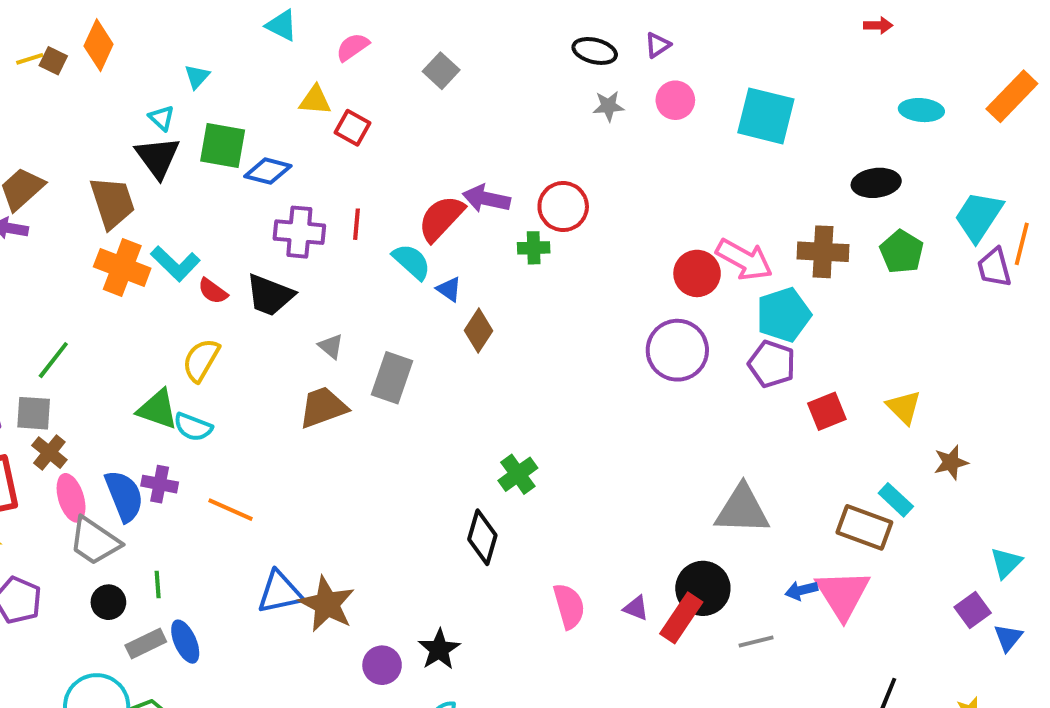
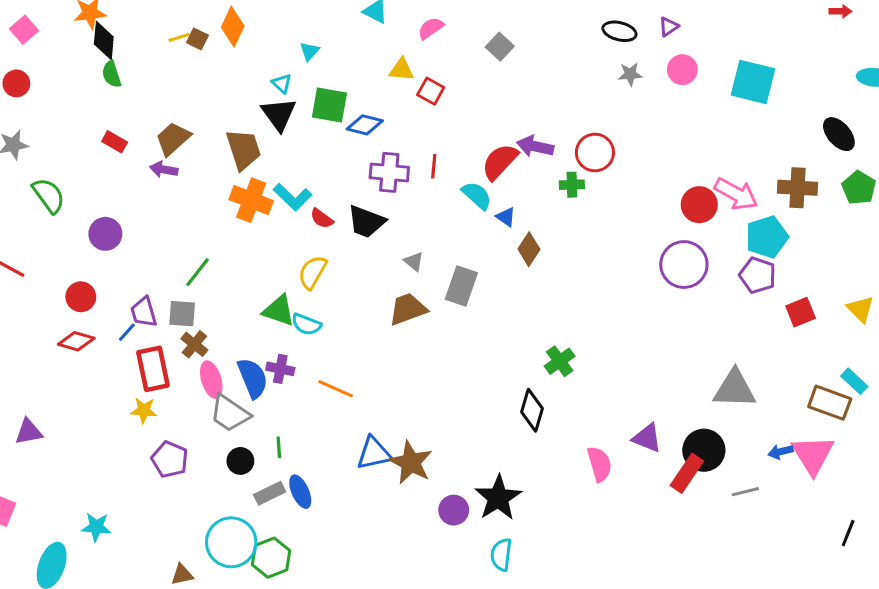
black ellipse: (876, 183) -> (839, 134), turned 56
purple triangle: (636, 608) -> (647, 438), moved, size x1.5
black star: (439, 649) -> (498, 498), size x1.4

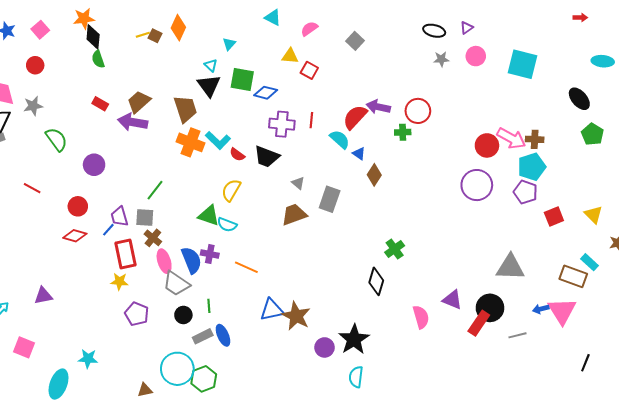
purple arrow: (164, 169) -> (133, 122), size x1.6
brown cross: (797, 188) -> (535, 139), moved, size x0.7

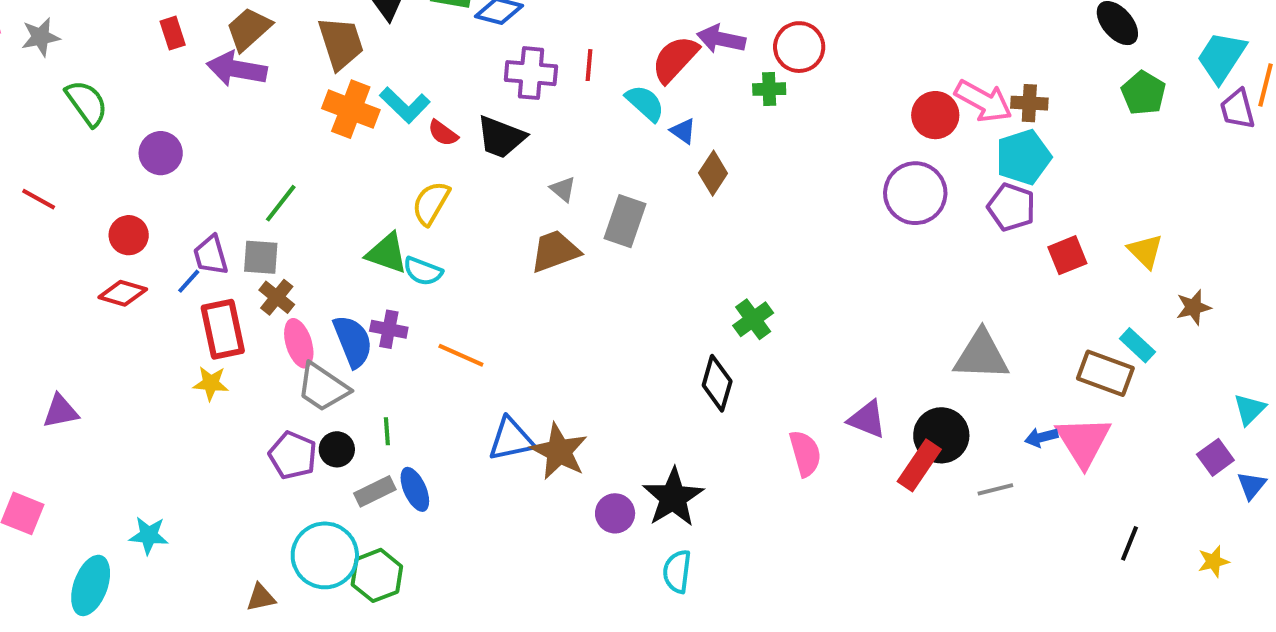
red rectangle: (100, 104) -> (173, 33), turned 42
purple pentagon: (137, 314) -> (293, 455), moved

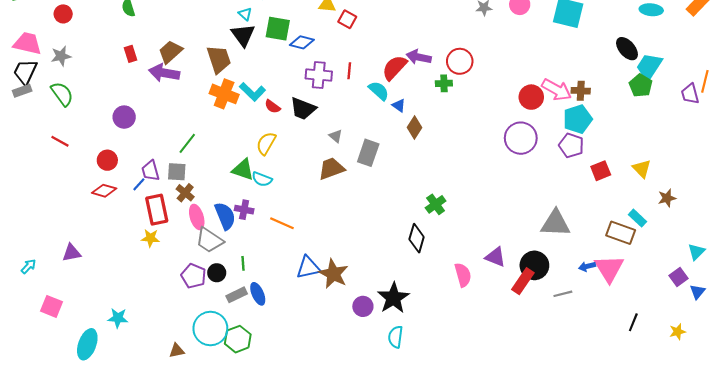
cyan trapezoid: (1221, 57) -> (649, 67), moved
green semicircle: (87, 103) -> (62, 94), moved

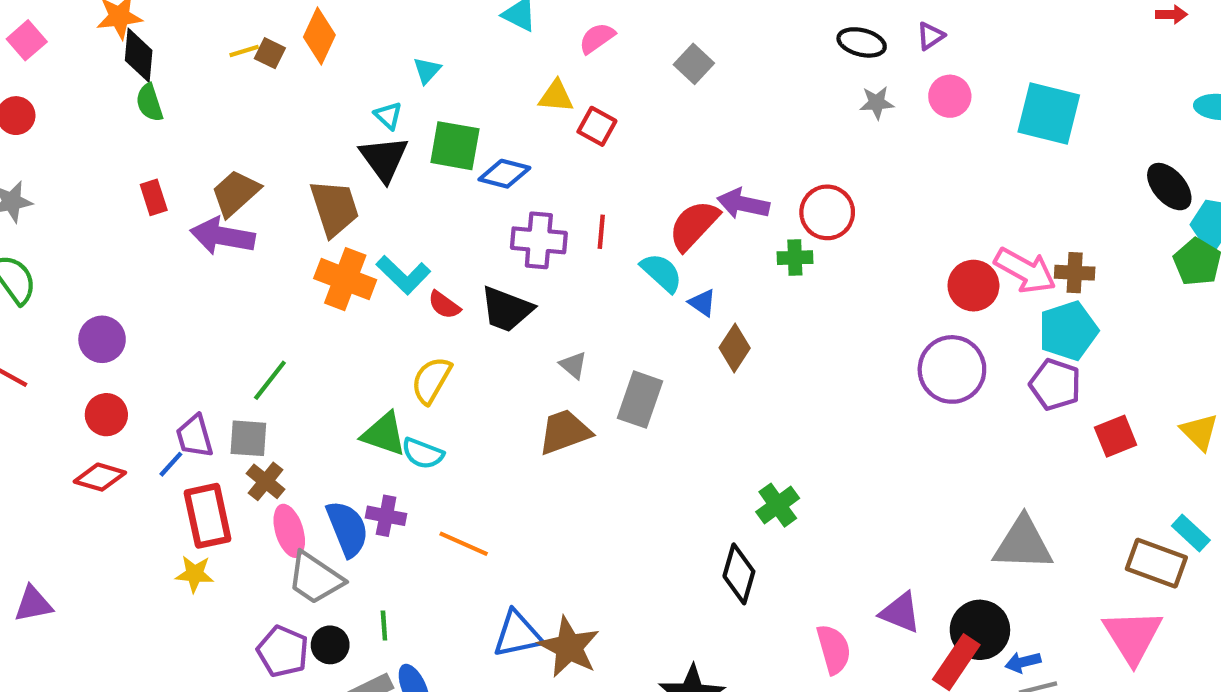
purple circle: (124, 117) -> (102, 339), moved
blue arrow: (587, 266) -> (1023, 662), moved

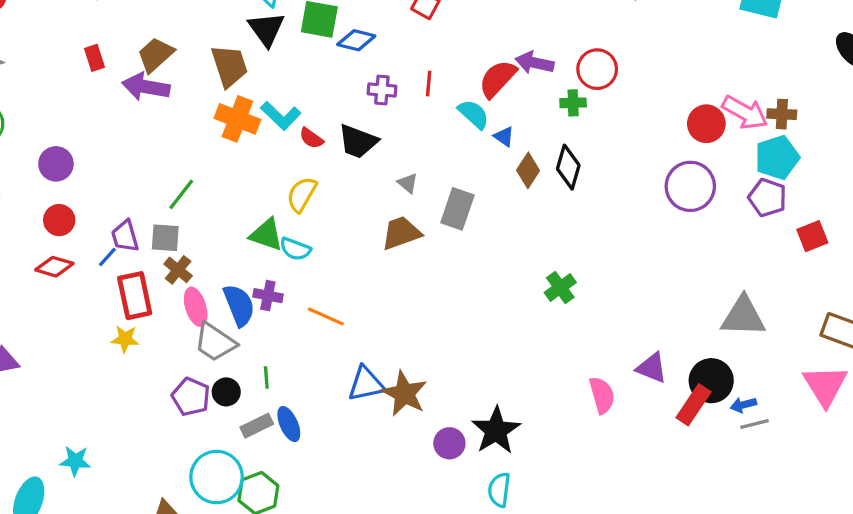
purple cross: (539, 240) -> (382, 90), size x0.7
black diamond: (739, 574) -> (568, 167), moved

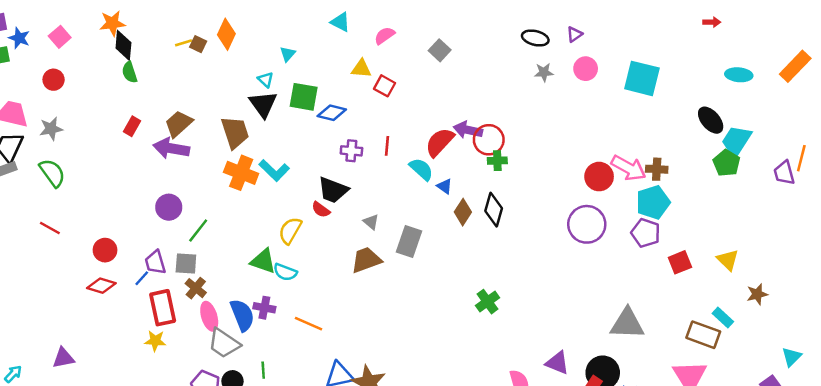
red rectangle: (95, 58) -> (132, 126), turned 48
red circle: (597, 69) -> (489, 140), moved
red semicircle: (311, 138) -> (321, 210), moved
purple circle: (56, 164) -> (169, 207), moved

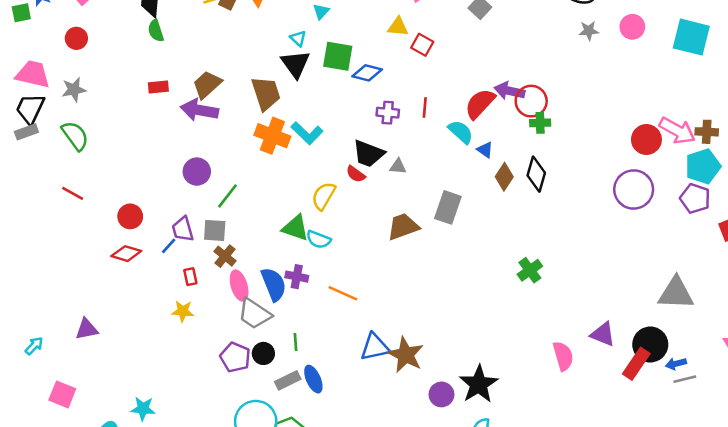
red rectangle: (132, 126) -> (158, 87), turned 54
gray triangle: (371, 222) -> (398, 166), moved, turned -35
red rectangle: (163, 308) -> (190, 277), size x0.5

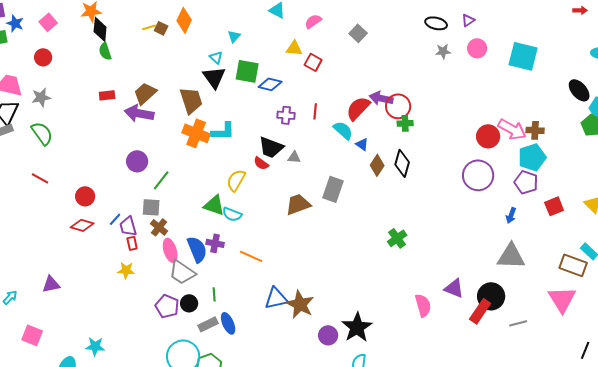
cyan L-shape: (307, 133) -> (223, 131), turned -45
purple trapezoid: (183, 229) -> (128, 226), moved
blue arrow: (676, 364) -> (511, 215), moved, turned -56

